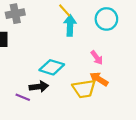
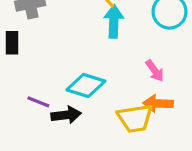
orange arrow: (99, 79) -> (158, 103), turned -30
purple line: (23, 97) -> (38, 102), moved

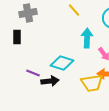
cyan arrow: (114, 21) -> (87, 38), moved

